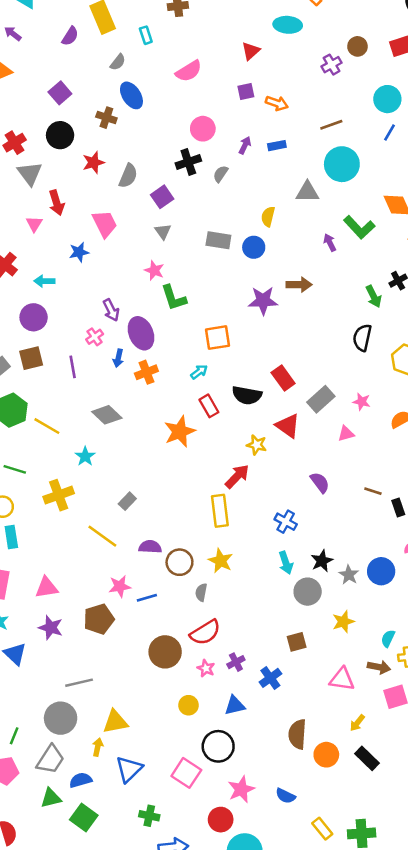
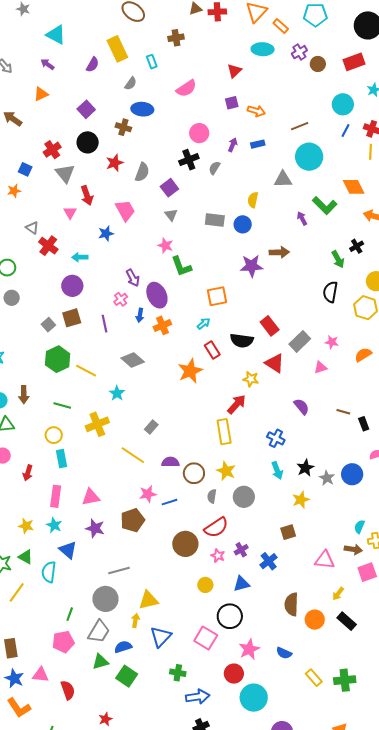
purple cross: (332, 65) -> (299, 52), moved
blue ellipse: (131, 95) -> (142, 109), turned -50
gray circle: (308, 592) -> (244, 497), moved
yellow star: (343, 622) -> (301, 500), moved

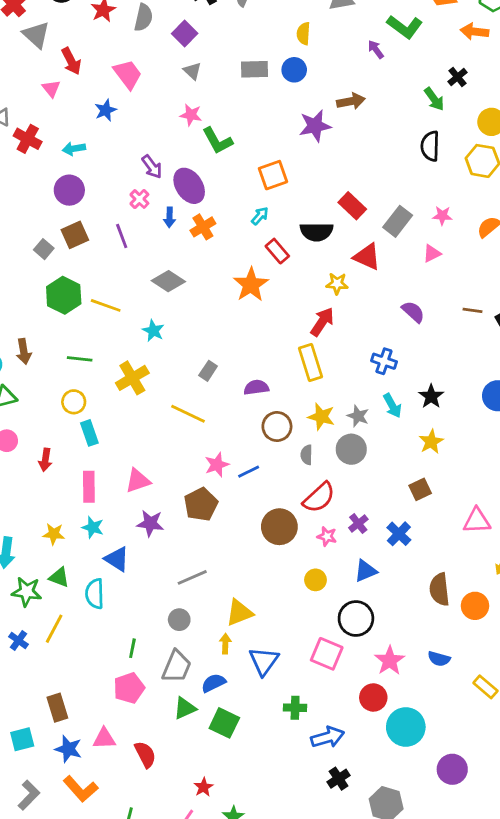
purple semicircle: (171, 462) -> (256, 387), moved
gray star: (327, 478) -> (358, 416), moved
gray circle: (105, 599) -> (179, 620), size x0.6

